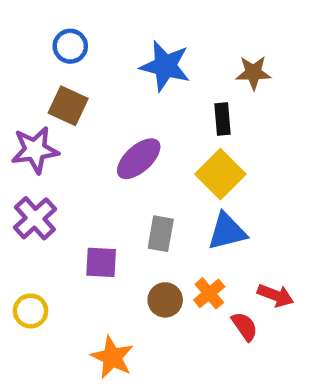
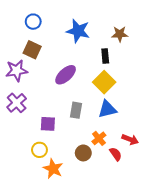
brown circle: (165, 300) -> (83, 153), moved
yellow circle: (31, 311) -> (39, 150), moved

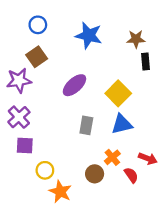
brown square: (32, 50) -> (37, 57), turned 30
black rectangle: (105, 56) -> (145, 61), moved
purple square: (48, 124) -> (25, 145), moved

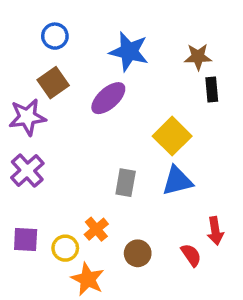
purple ellipse: (74, 85) -> (108, 98), moved
purple square: (25, 145) -> (26, 239), moved
orange cross: (112, 157) -> (96, 229), moved
red arrow: (148, 158) -> (215, 231), turned 60

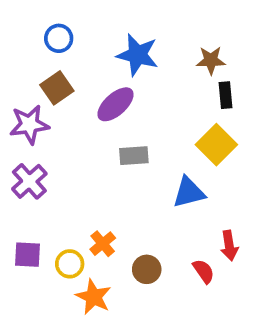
yellow square: (172, 136) -> (216, 145), moved
gray rectangle: (126, 183) -> (134, 156), moved, turned 76

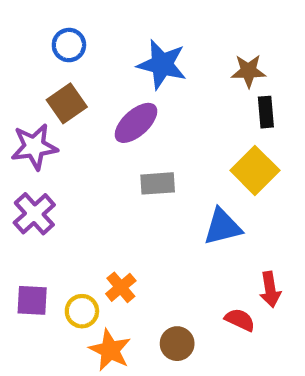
brown circle: (147, 269) -> (177, 344), moved
red semicircle: (204, 271) -> (240, 320), turned -30

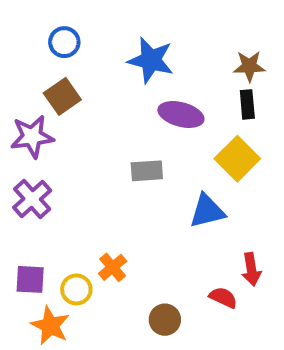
brown star: (248, 71) -> (249, 66), moved
purple ellipse: (136, 123) -> (181, 114), moved, turned 57
orange star: (110, 350) -> (50, 326), moved

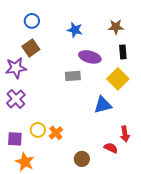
blue star: (151, 60) -> (75, 30), size x0.7
brown star: (249, 66) -> (116, 27), moved
gray rectangle: (147, 171) -> (73, 76), moved
yellow circle: (76, 289) -> (38, 130), moved

